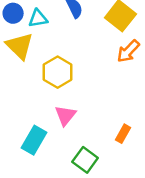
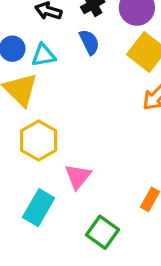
yellow hexagon: (58, 72) -> (39, 140), moved

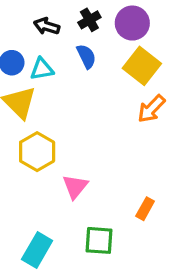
cyan rectangle: (39, 208) -> (37, 250), moved
green square: (102, 232) -> (99, 240), turned -32

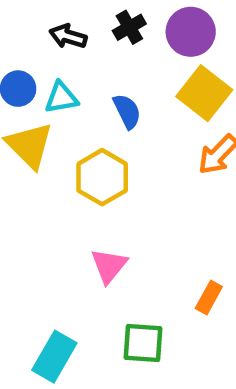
blue semicircle: (86, 56) -> (127, 111), moved
yellow hexagon: (37, 152) -> (102, 177), moved

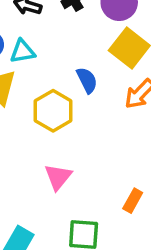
blue semicircle: (127, 111) -> (87, 80), moved

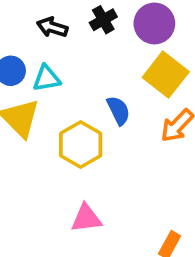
pink triangle: (58, 177) -> (86, 218), turned 44

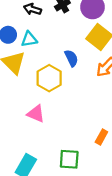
pink triangle: (86, 218) -> (36, 114), moved, turned 30

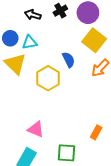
pink triangle: (36, 114) -> (36, 129), moved

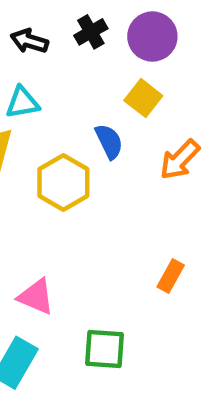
yellow square: (94, 40) -> (143, 98), moved, size x0.7
orange rectangle: (96, 132) -> (171, 276), moved

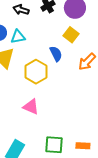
orange rectangle: (171, 276) -> (83, 146), moved, turned 64
pink triangle: (36, 297) -> (31, 107), moved

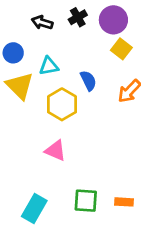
yellow square: (71, 35) -> (121, 49), moved
cyan triangle: (18, 37) -> (49, 66), moved

